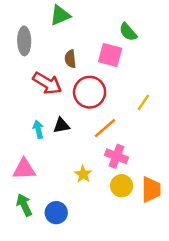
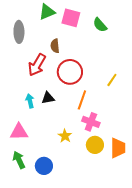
pink square: (110, 55) -> (71, 18), moved
red arrow: (47, 83) -> (37, 65), turned 90
orange line: (105, 128) -> (82, 100), turned -30

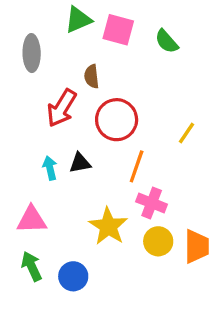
yellow star: (65, 136) -> (108, 226), size x1.6

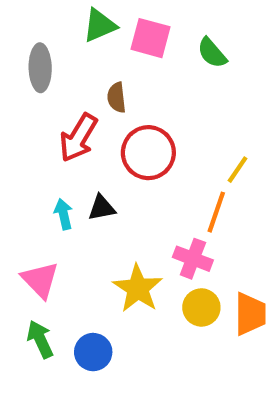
orange line: (137, 166) -> (216, 212), moved
pink triangle: (32, 220) -> (40, 280), turned 48

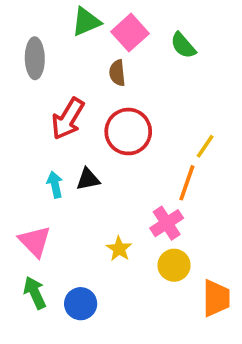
pink square: (150, 38) -> (130, 33), turned 33
brown semicircle: (117, 97) -> (117, 73), moved
pink cross: (193, 259) -> (167, 223), turned 36
yellow star: (138, 288) -> (119, 249), size x0.6
orange trapezoid: (250, 314) -> (216, 298), moved

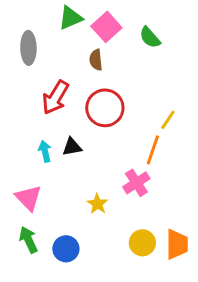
yellow circle: (174, 265) -> (142, 243), moved

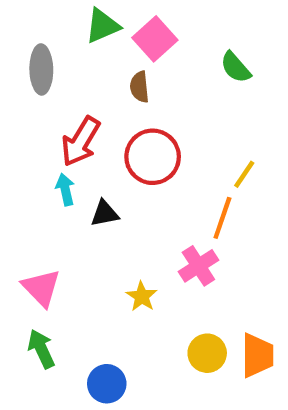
green semicircle: (150, 37) -> (236, 67), moved
cyan arrow: (45, 151) -> (65, 190), moved
blue circle: (66, 249) -> (107, 384), moved

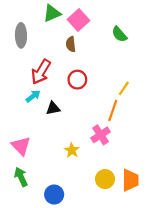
red circle: (153, 157) -> (77, 80), size x0.7
cyan arrow: (65, 190) -> (33, 96), turned 64

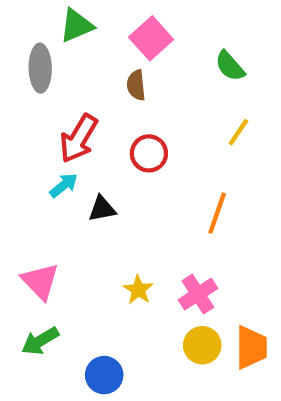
green triangle: (52, 13) -> (76, 26), moved
yellow line: (124, 88) -> (238, 132), moved
pink cross: (101, 135) -> (198, 294), moved
green arrow: (21, 177) -> (40, 341), turned -96

